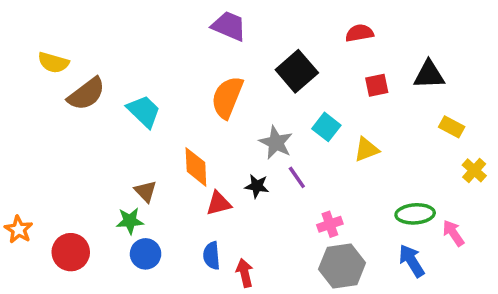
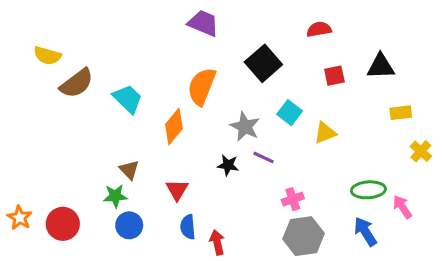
yellow rectangle: (452, 127) -> (401, 113), turned -35
orange diamond: (196, 167) -> (174, 127), moved, turned 42
purple line: (297, 177) -> (263, 157), turned -30
red triangle: (219, 203) -> (177, 190), moved, turned -45
orange star: (19, 230) -> (20, 218), moved

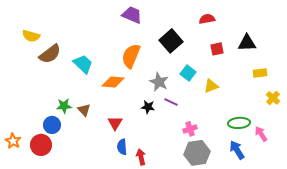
orange diamond: (174, 127) -> (113, 82), turned 55
green star: (115, 196) -> (64, 106), moved
blue circle: (129, 225) -> (52, 125), moved

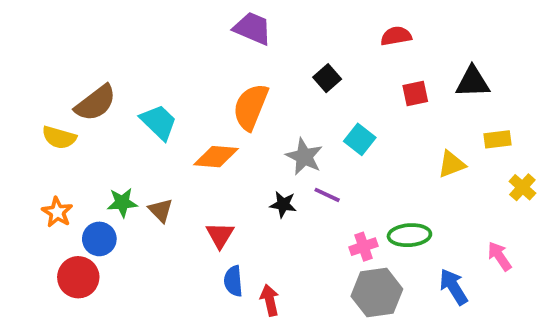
yellow semicircle: (31, 36) -> (59, 137), moved
black square: (171, 41) -> (327, 78), size x0.6
yellow triangle: (211, 86) -> (452, 164), moved
green ellipse: (239, 123) -> (409, 235), moved
orange star: (13, 141) -> (57, 212), moved

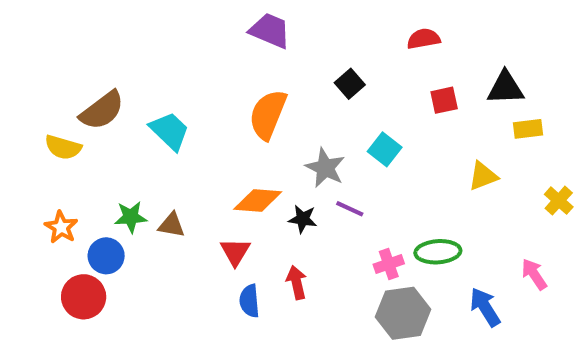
yellow rectangle: (498, 139) -> (528, 129), moved
orange diamond: (216, 157) -> (258, 201), moved
brown triangle: (161, 210) -> (172, 225), turned -36
red arrow: (270, 300) -> (297, 282), moved

